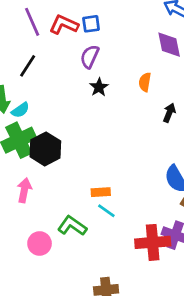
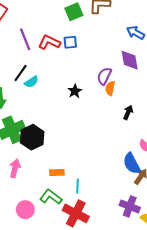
purple semicircle: (90, 57) -> (104, 76), moved
cyan semicircle: (20, 110) -> (31, 82), moved
orange rectangle: (101, 192) -> (57, 173), moved
cyan line: (106, 211) -> (77, 186), turned 56
red cross: (153, 242) -> (76, 213), moved, turned 30

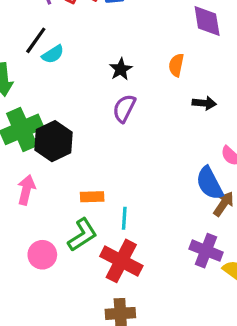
purple semicircle: (104, 76) -> (124, 108), moved
black arrow: (128, 112) -> (204, 103), turned 72
green L-shape: (51, 197) -> (82, 235), turned 110

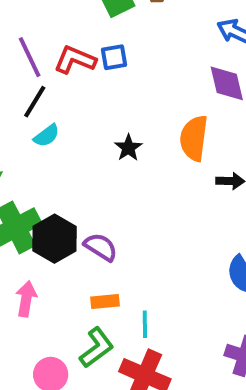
black line: (36, 40) -> (35, 102), moved
orange semicircle: (176, 65) -> (194, 138), size x1.6
purple semicircle: (124, 108) -> (101, 247), moved, turned 100

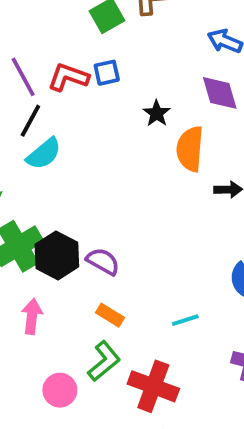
cyan semicircle: (47, 136) -> (44, 154), size x1.4
black star: (128, 148) -> (157, 113), moved
orange rectangle: (105, 301) -> (110, 315), turned 40
cyan line: (145, 324) -> (185, 320), moved, turned 76

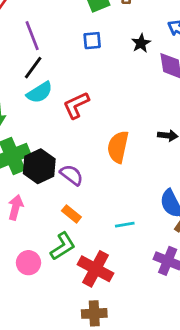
red L-shape: (68, 77) -> (76, 105), moved, turned -52
black star: (157, 113) -> (141, 43), moved
orange semicircle: (190, 149) -> (118, 147), moved

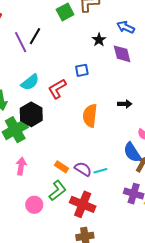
blue square: (92, 41) -> (82, 70), moved
black line: (33, 68) -> (35, 36), moved
black hexagon: (39, 166) -> (31, 114), moved
purple semicircle: (72, 175) -> (83, 169), moved

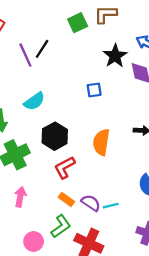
black star: (99, 40) -> (115, 56), size x1.5
red L-shape: (57, 89) -> (65, 167), moved
black hexagon: (31, 114) -> (55, 136), moved

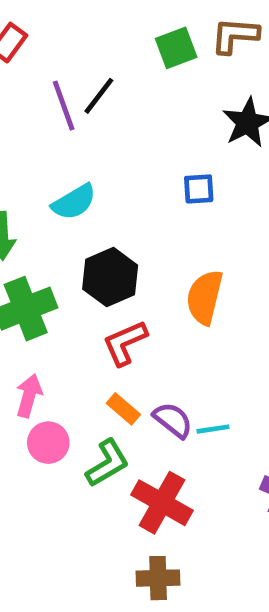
pink circle: (34, 241) -> (48, 443), moved

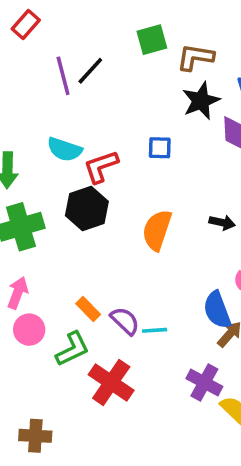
brown L-shape: (235, 35) -> (195, 57), moved
cyan semicircle: (74, 202) -> (65, 149), turned 44
red L-shape: (125, 343) -> (101, 167), moved
brown cross: (158, 578) -> (35, 436), moved

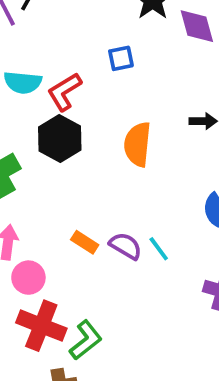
cyan line: (155, 330) -> (159, 249), turned 70
green L-shape: (72, 349) -> (86, 340), moved
red cross: (111, 382) -> (41, 326), moved

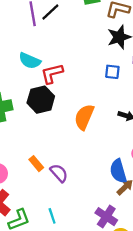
blue square: (121, 58) -> (112, 72), moved
cyan line: (159, 249) -> (52, 216), moved

